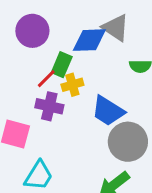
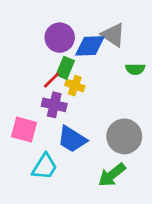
purple circle: (32, 31) -> (60, 38), moved
yellow cross: (72, 85) -> (75, 86), turned 36
blue trapezoid: (108, 111) -> (72, 139), moved

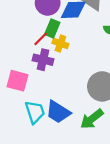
blue trapezoid: (72, 139) -> (58, 112), moved
cyan trapezoid: (45, 167) -> (35, 112), turned -50

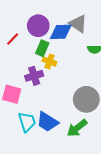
red line: (41, 39) -> (13, 39), moved
purple cross: (43, 60) -> (34, 76), turned -30

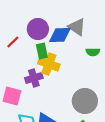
green rectangle: (42, 48) -> (42, 51), turned -35
yellow cross: (49, 61) -> (49, 64), size x1.5

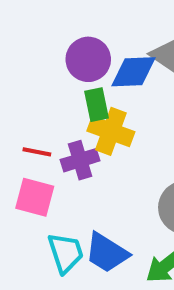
red line: (13, 42) -> (37, 152), moved, turned 56

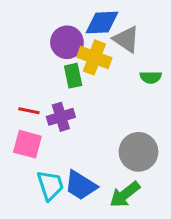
blue diamond: (134, 72) -> (102, 22), moved
yellow cross: (111, 131) -> (94, 57), moved

